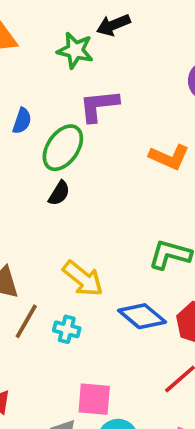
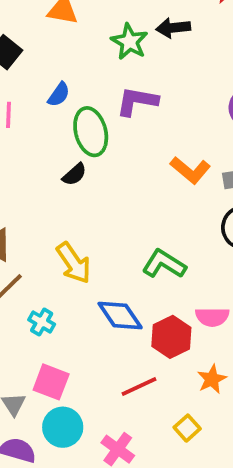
green ellipse: (63, 148) -> (91, 132), turned -66
cyan cross: (67, 329) -> (42, 322), moved

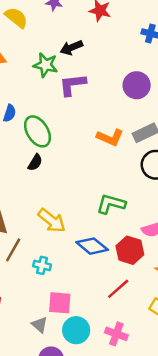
purple L-shape: (137, 101) -> (72, 85), moved

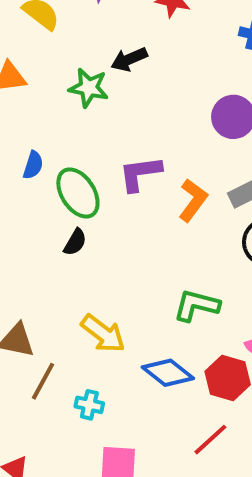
purple L-shape: (72, 85) -> (140, 174), moved
orange L-shape: (110, 137) -> (193, 200), turned -76

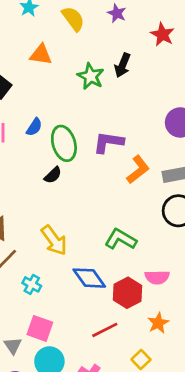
black arrow: (129, 59) -> (122, 65), turned -60
blue semicircle: (33, 165) -> (34, 127), moved

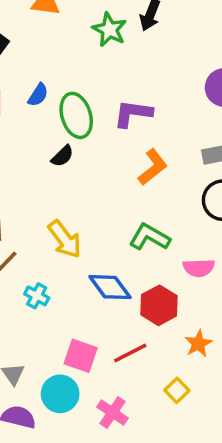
orange L-shape: (138, 170) -> (153, 167), moved
pink semicircle: (157, 277) -> (199, 268), moved
pink square: (40, 328) -> (81, 356), moved

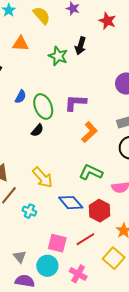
yellow square: (177, 390) -> (114, 258), size x1.5

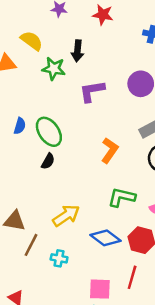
yellow semicircle: (42, 15) -> (32, 41), moved
purple L-shape: (75, 103) -> (92, 91), moved
yellow arrow: (43, 178) -> (66, 216), turned -70
red line: (85, 239) -> (132, 277), turned -30

